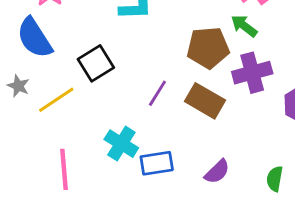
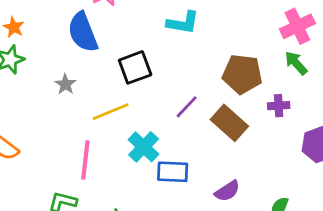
green arrow: (244, 26) -> (296, 63), moved
purple cross: (252, 73) -> (279, 106), size x0.6
gray star: (18, 86) -> (65, 84), moved
yellow line: (56, 100) -> (111, 112), moved

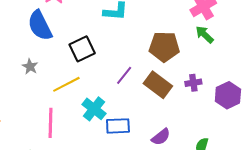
purple cross: (279, 106) -> (193, 83), moved

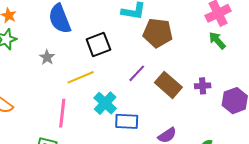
brown pentagon: (164, 47) -> (158, 33), moved

